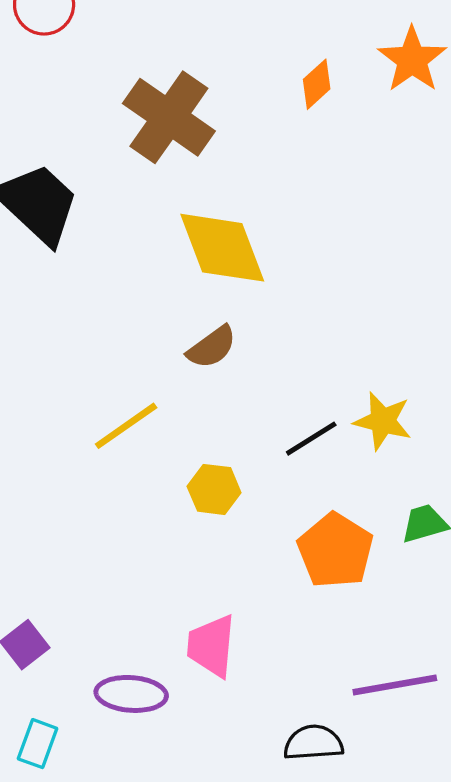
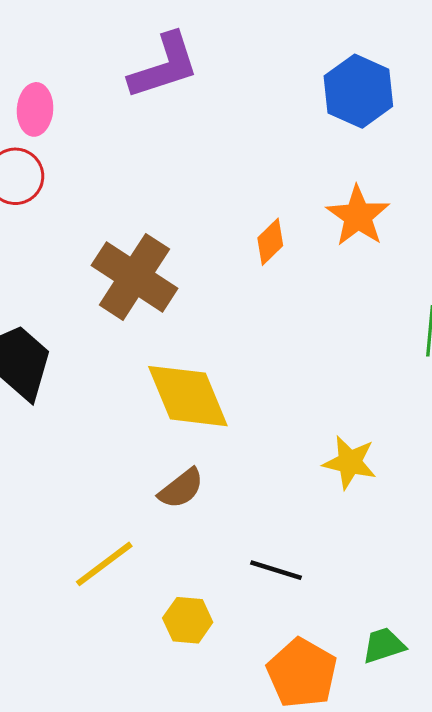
yellow star: (383, 421) -> (350, 462), moved
black line: (311, 439) -> (276, 570), turned 51

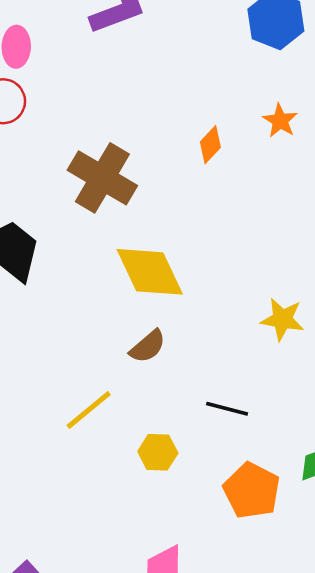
orange star: (358, 216) -> (280, 121), size x0.7

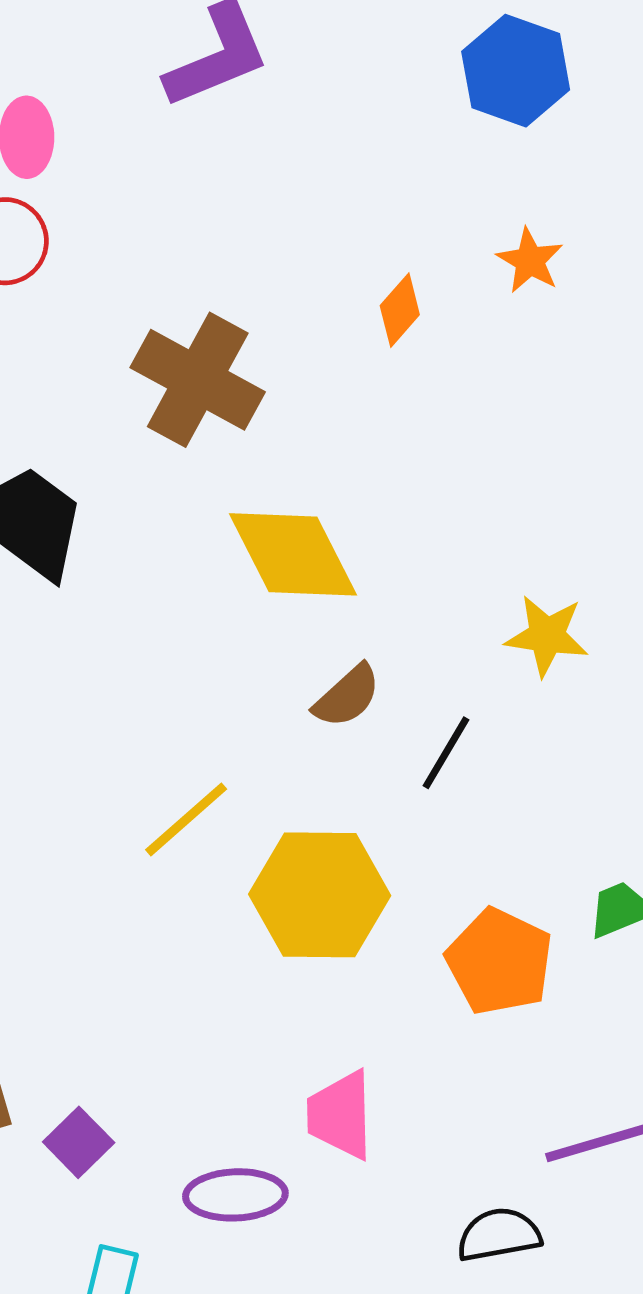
brown semicircle: (148, 346) -> (347, 696), moved
black line: (227, 409) -> (446, 753), moved, turned -72
yellow hexagon: (158, 452) -> (320, 895), size x1.8

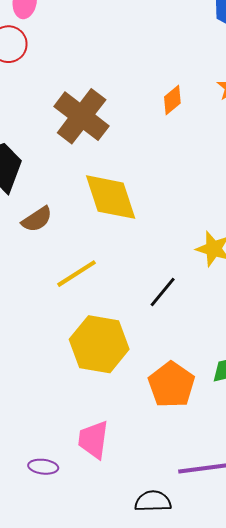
brown semicircle: (347, 696) -> (37, 219), moved
yellow line: (186, 819) -> (77, 274), moved
purple ellipse: (235, 1195) -> (43, 467), size x0.7

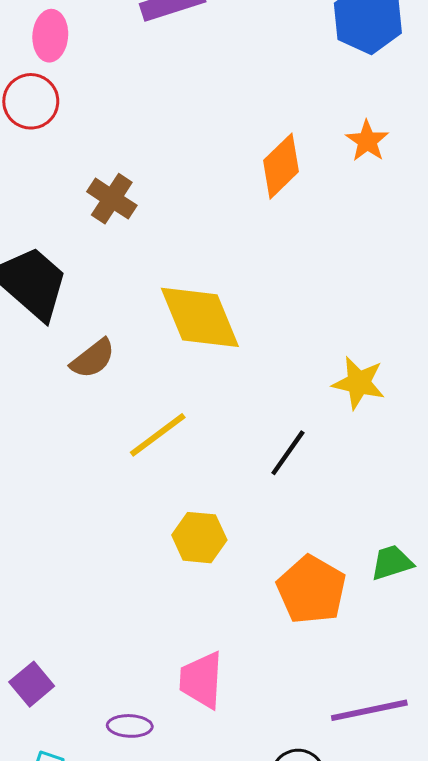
orange diamond: (172, 100) -> (281, 166), size x1.4
brown cross: (82, 116) -> (112, 199), moved, size x0.6
yellow hexagon: (99, 344) -> (199, 538), size x0.6

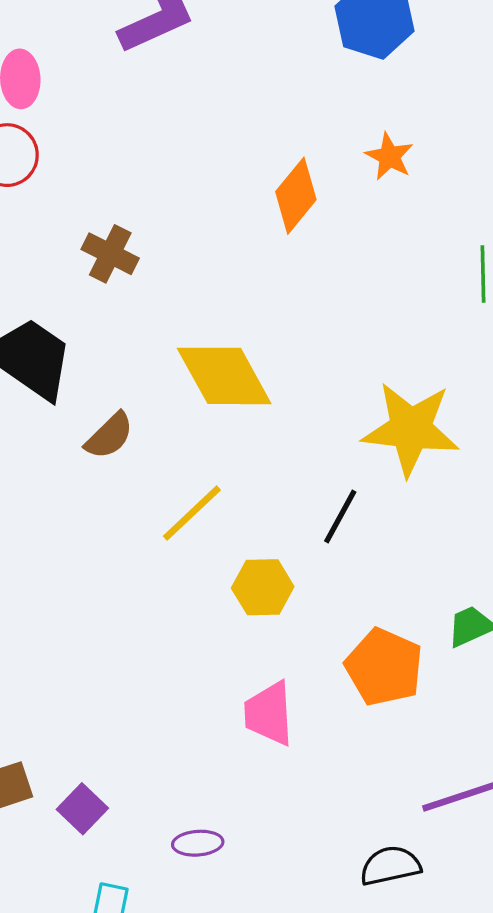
yellow star: (359, 383) -> (411, 429), size x1.6
yellow hexagon: (199, 538) -> (263, 587), moved
pink trapezoid: (201, 680) -> (269, 714), moved

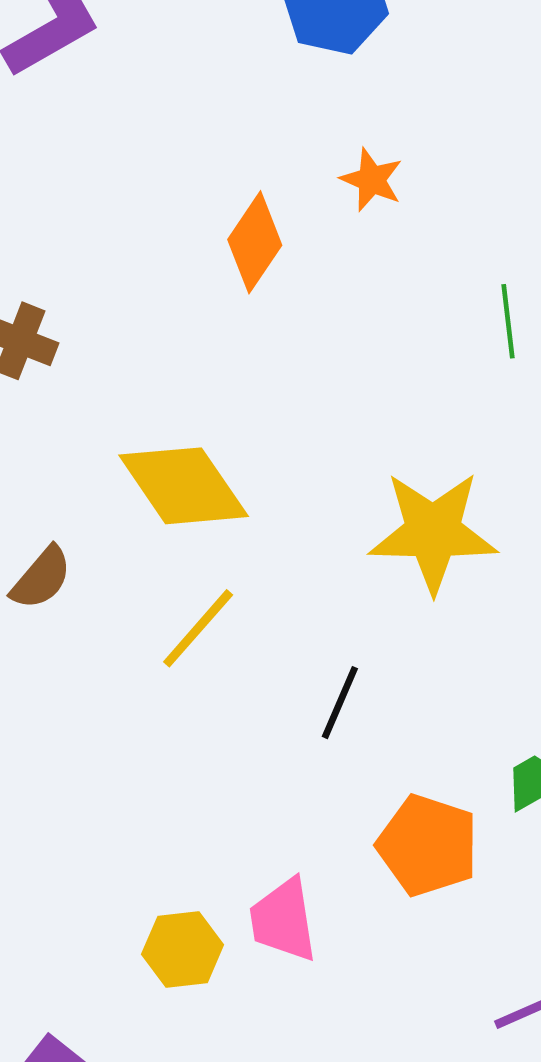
yellow line: (192, 513) -> (198, 628), moved
black line: (340, 516) -> (340, 703), moved
yellow hexagon: (263, 587) -> (183, 950), moved

